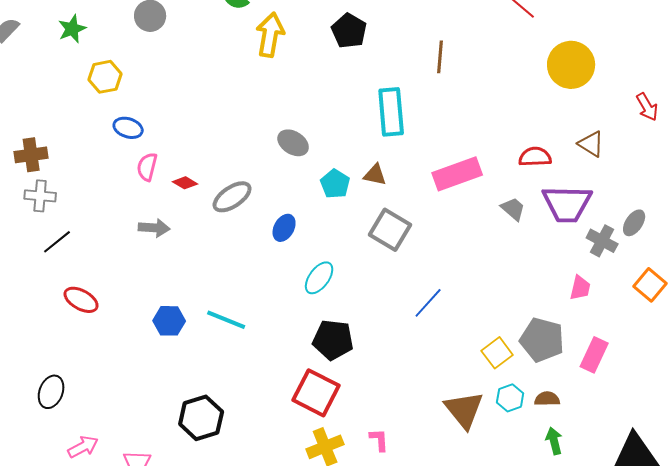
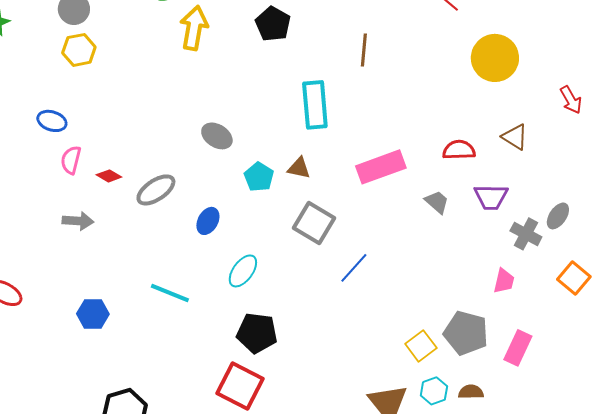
yellow hexagon: (105, 77) -> (79, 50), moved
purple trapezoid: (567, 204) -> (491, 197), size x0.7
blue line: (428, 303) -> (354, 268), moved
cyan line: (226, 320) -> (170, 293), moved

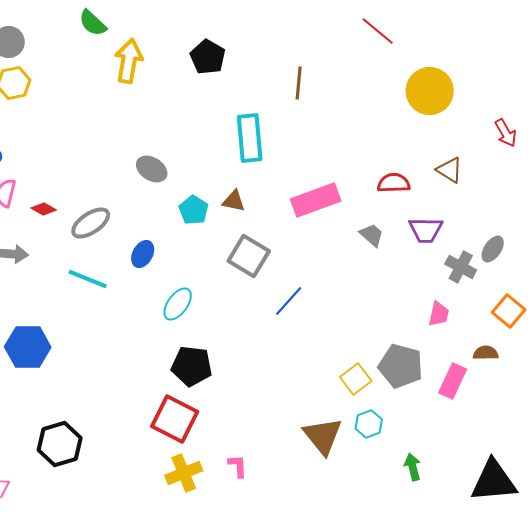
cyan line: (170, 293) -> (88, 279), moved
blue hexagon: (93, 314) -> (28, 347), size x1.4
brown semicircle: (471, 392) -> (486, 353), moved

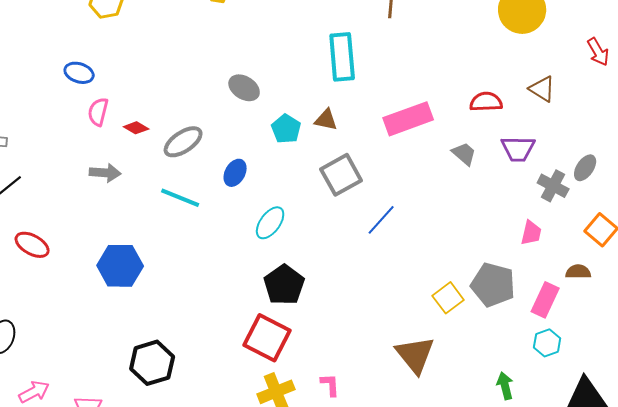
gray square: (249, 256) -> (341, 175), turned 30
black pentagon: (192, 366) -> (284, 285), turned 30
cyan hexagon: (369, 424) -> (547, 343), moved

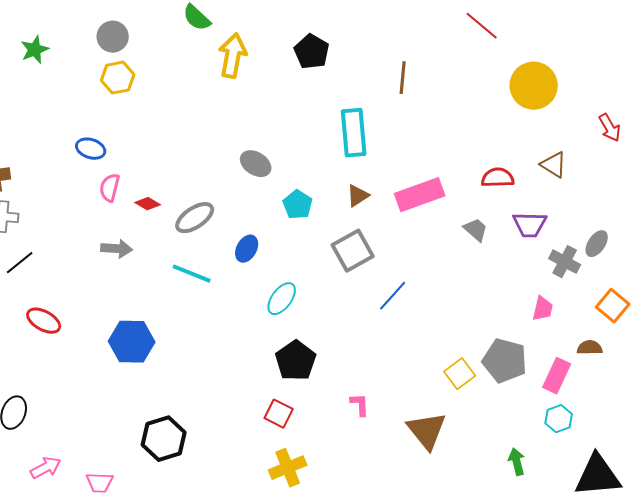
brown triangle: (326, 120) -> (358, 196), moved, turned -45
red square: (267, 338) -> (279, 414), size x0.6
pink L-shape: (330, 385) -> (360, 405), moved

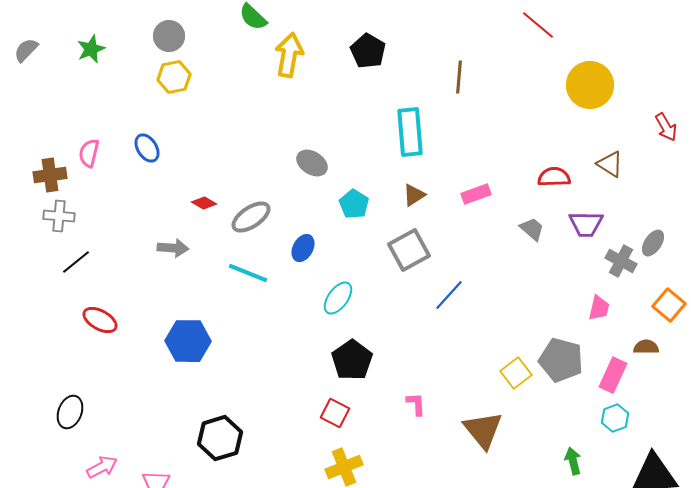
blue ellipse: (91, 149) -> (147, 148), turned 40
pink semicircle: (110, 188) -> (89, 153), moved
pink rectangle: (420, 195) -> (476, 194), size x0.6

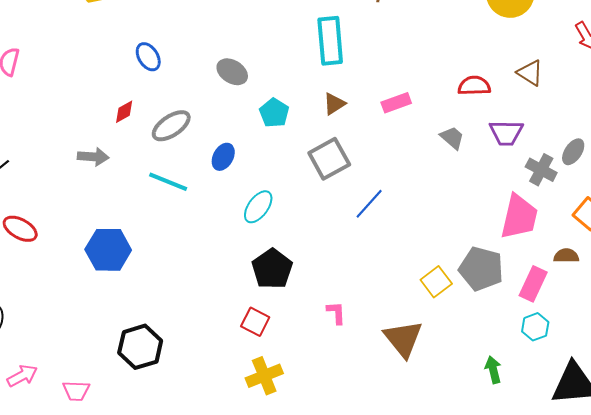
blue ellipse: (147, 148) -> (148, 57), moved
red diamond: (204, 203) -> (124, 112), turned -60
pink trapezoid: (599, 308) -> (519, 217), size x1.8

